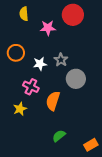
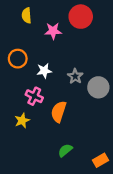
gray star: (61, 60) -> (75, 76), moved
gray circle: (76, 79) -> (98, 87), moved

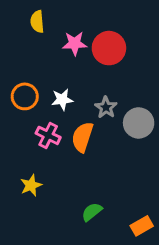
red circle: (81, 17) -> (109, 48), moved
orange circle: (18, 59) -> (25, 96), moved
orange semicircle: (59, 112) -> (82, 137), moved
yellow star: (22, 120) -> (31, 185), moved

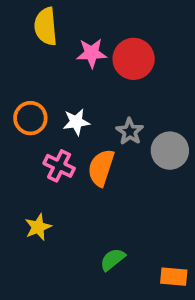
yellow semicircle: (37, 22) -> (46, 26), size x1.4
orange rectangle: (142, 226) -> (174, 277), turned 35

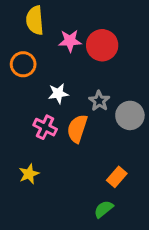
orange circle: (30, 118) -> (23, 64), moved
green semicircle: (113, 259) -> (104, 209), moved
orange rectangle: (174, 277) -> (117, 177), moved, turned -54

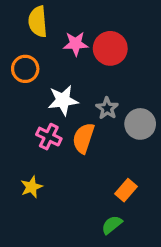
white star: (58, 93) -> (63, 100), size x1.4

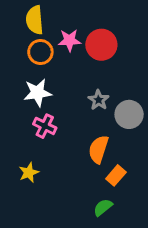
orange circle: (25, 69) -> (40, 52), moved
white star: (63, 100) -> (38, 93), moved
orange semicircle: (83, 138) -> (99, 149), moved

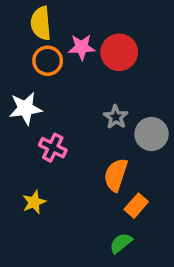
white star: (38, 93) -> (25, 108), moved

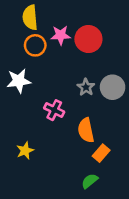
gray circle: (152, 134) -> (113, 87), moved
pink cross: (53, 148) -> (54, 110), moved
orange semicircle: (116, 175) -> (86, 130), turned -30

